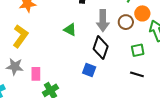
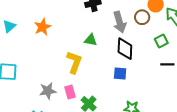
yellow L-shape: (20, 36) -> (74, 62), moved

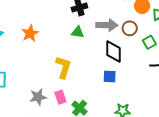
brown circle: (142, 17) -> (130, 28), moved
gray arrow: (120, 22) -> (107, 25), turned -70
green triangle: (91, 40) -> (78, 32), moved

